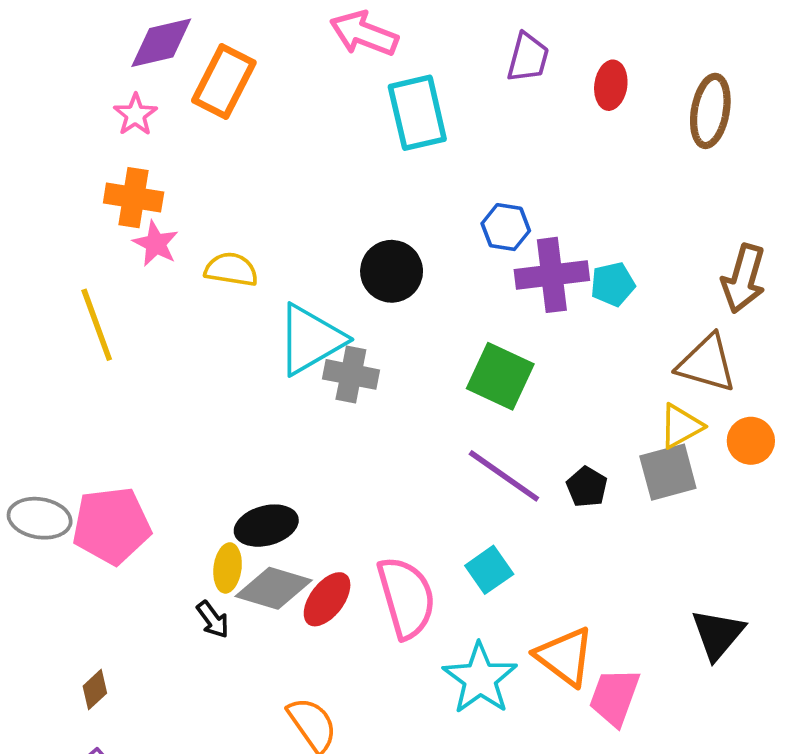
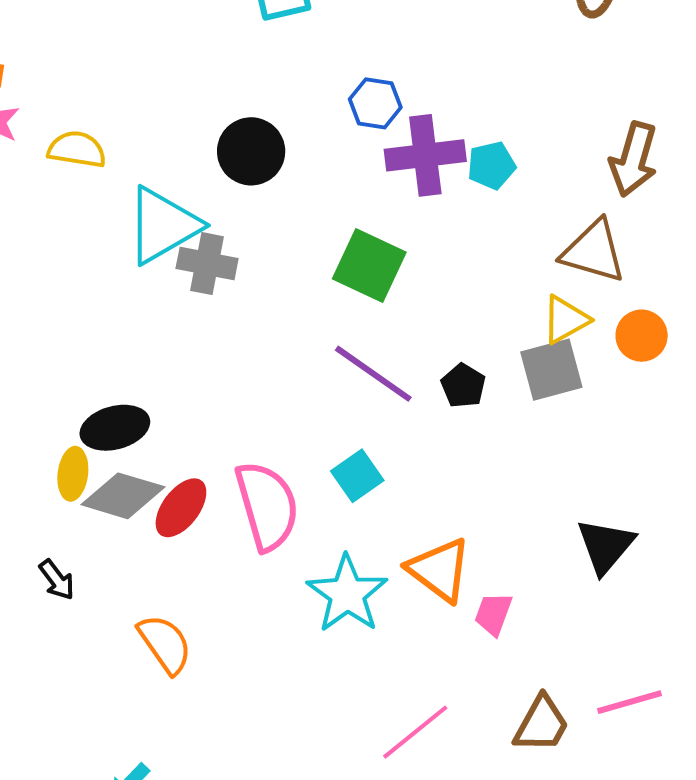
black arrow: (213, 620) -> (57, 580), moved
pink trapezoid: (615, 697) -> (493, 614), size x0.7

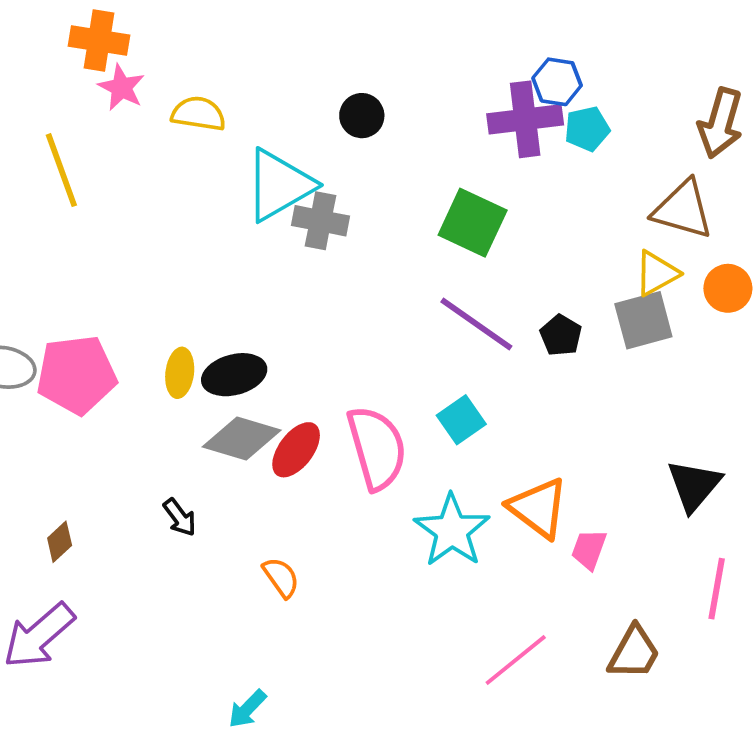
blue hexagon: (375, 103) -> (557, 82), moved
black circle: (251, 151) -> (362, 116), size x0.7
yellow ellipse: (73, 474) -> (180, 373), moved
orange semicircle: (165, 644) -> (281, 577), size x0.7
pink line: (630, 702) -> (717, 589), moved, turned -64

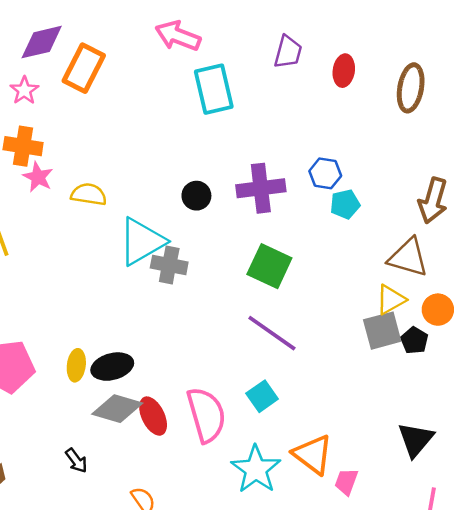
purple cross: (525, 119) -> (261, 188), moved
black pentagon: (561, 335) -> (414, 341), moved
red ellipse: (296, 450) -> (153, 416), turned -63

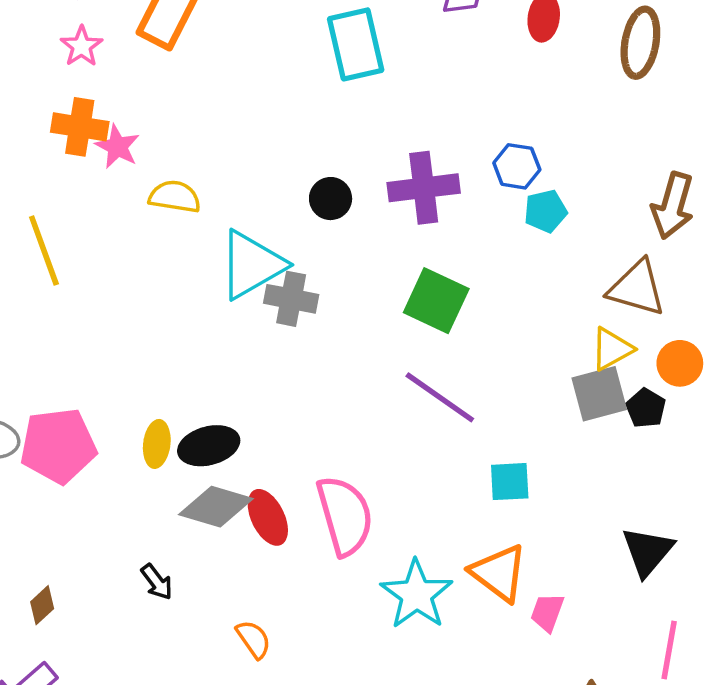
pink star: (38, 177) -> (117, 147), moved
cyan square: (262, 396) -> (510, 482), moved, turned 32

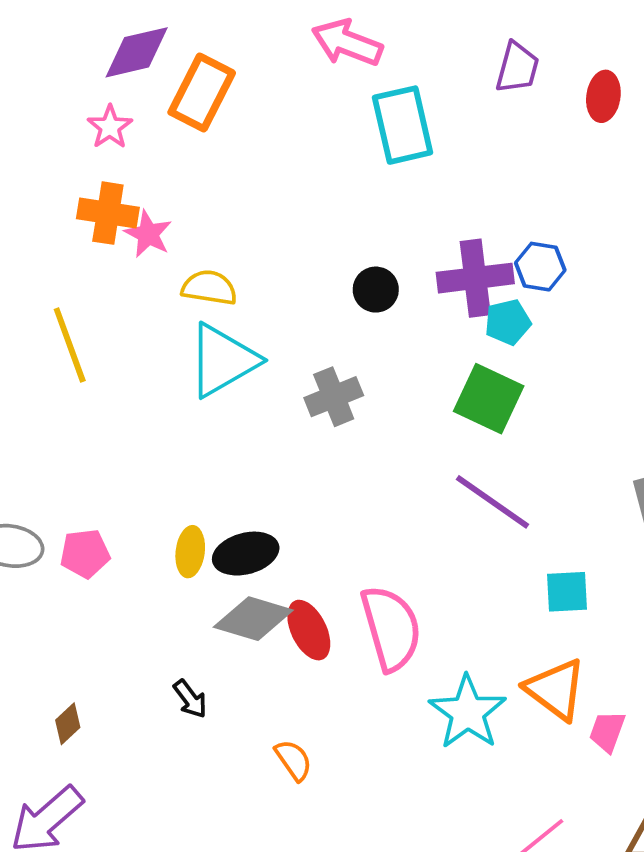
blue hexagon: (517, 166) -> (540, 267), moved
cyan pentagon: (545, 211) -> (508, 322), moved
cyan triangle: (252, 265) -> (223, 360), moved
gray cross: (291, 299) -> (334, 397), turned -33
pink pentagon: (58, 446) -> (85, 554), size x0.6

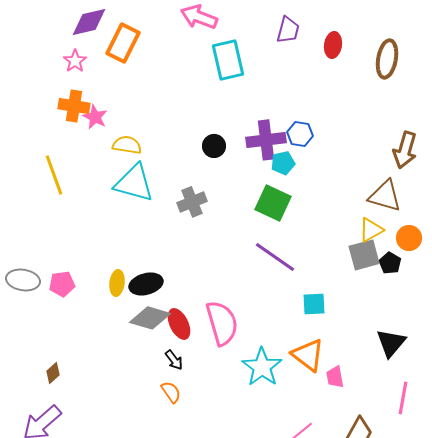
cyan triangle: (223, 360) -> (134, 183), turned 45
black arrow: (190, 699) -> (174, 360), moved
pink trapezoid: (607, 731) -> (335, 377), turned -30

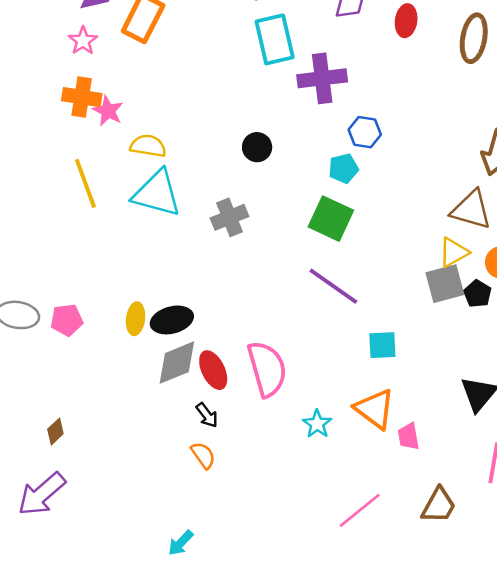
purple cross: (266, 140) -> (322, 78), moved
yellow line: (54, 175) -> (85, 183), moved
gray diamond: (150, 318) -> (177, 363), turned -39
cyan star: (262, 367) -> (317, 424), size x0.6

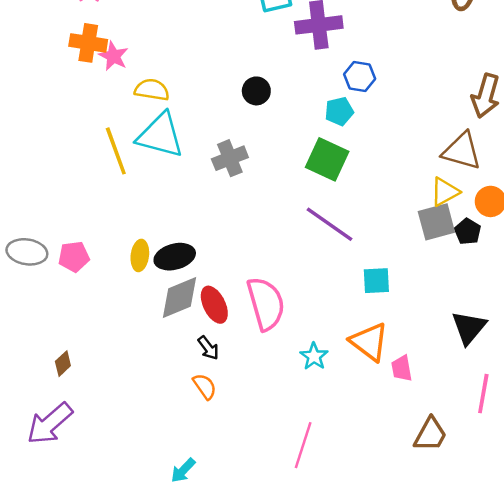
yellow line: (85, 183) -> (116, 151), moved
pink line: (360, 510) -> (303, 445), moved, turned -33

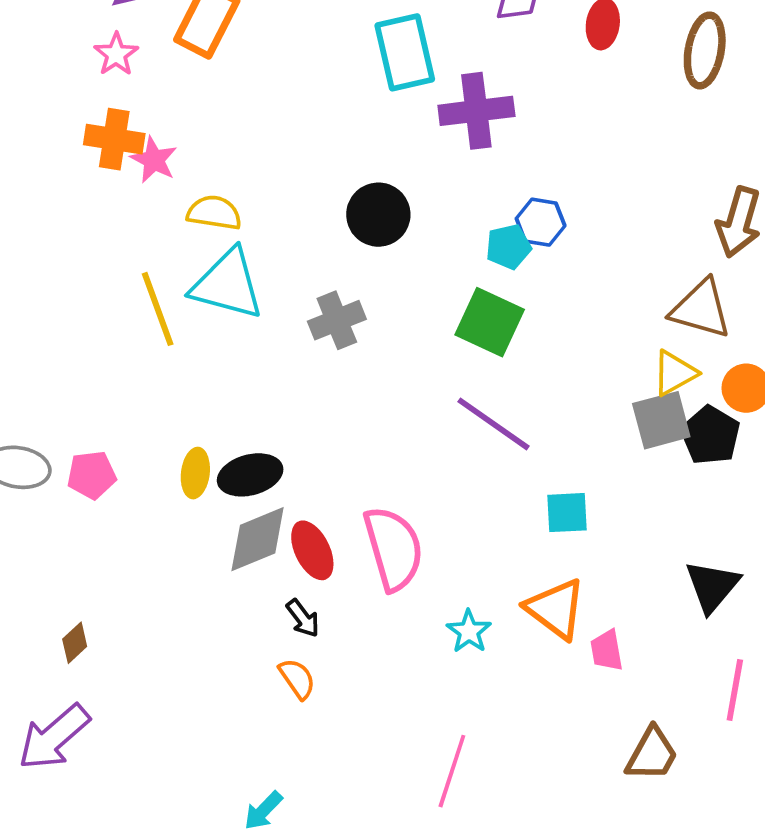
blue hexagon: (360, 77) -> (541, 222), moved
black circle: (256, 91) -> (378, 215), size x1.4
black pentagon: (468, 231) -> (710, 435), size x1.4

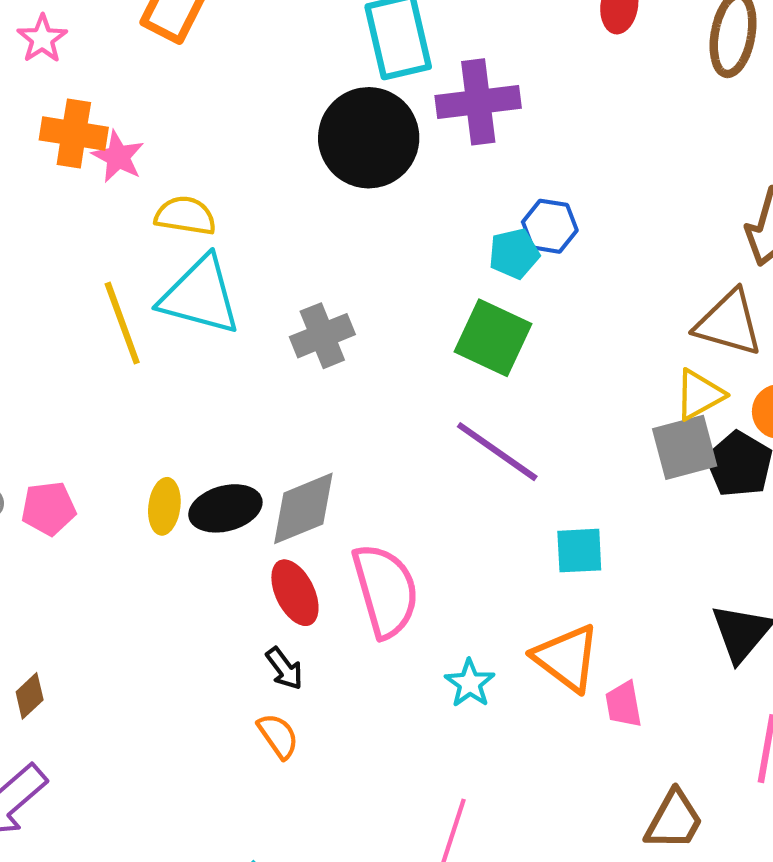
pink star: (116, 54) -> (42, 39), moved
black circle: (378, 215) -> (369, 138), moved, size x1.4
gray diamond: (258, 539) -> (303, 508), moved

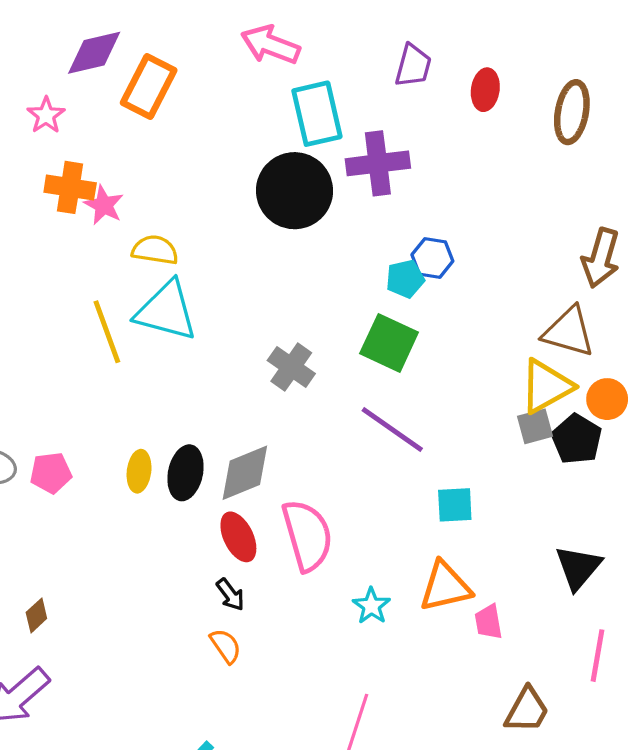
gray cross: (322, 336) -> (291, 367), moved, turned -33
yellow triangle: (699, 395) -> (546, 386), size x1.4
gray square: (685, 447) -> (535, 426), size x0.7
black ellipse: (225, 508) -> (185, 473), turned -63
orange triangle: (567, 658) -> (445, 587), turned -50

